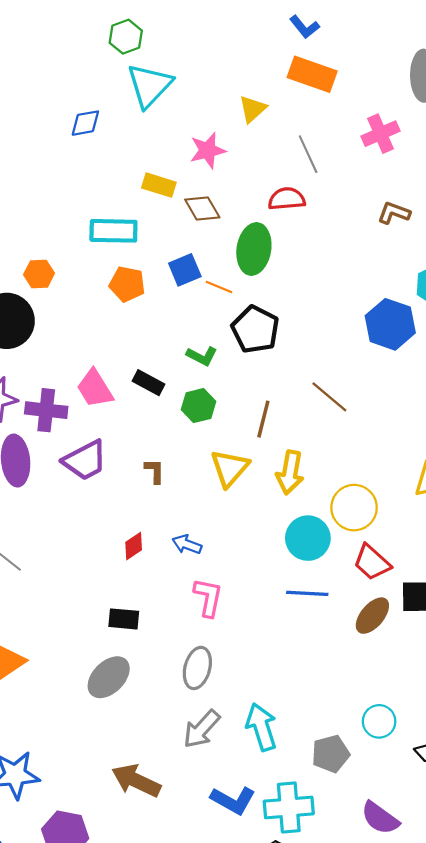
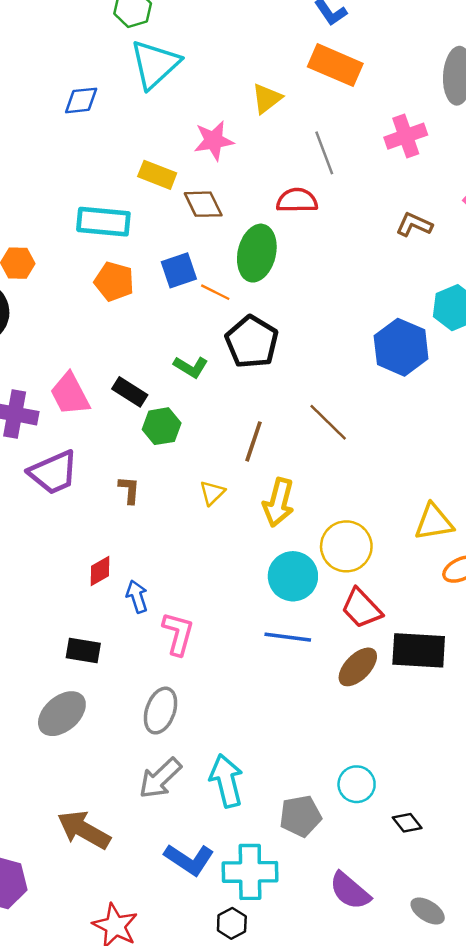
green hexagon: (198, 406) -> (162, 426), moved
yellow triangle: (230, 468) -> (212, 493), size x0.6
blue arrow: (187, 544) -> (137, 596), moved, turned 48

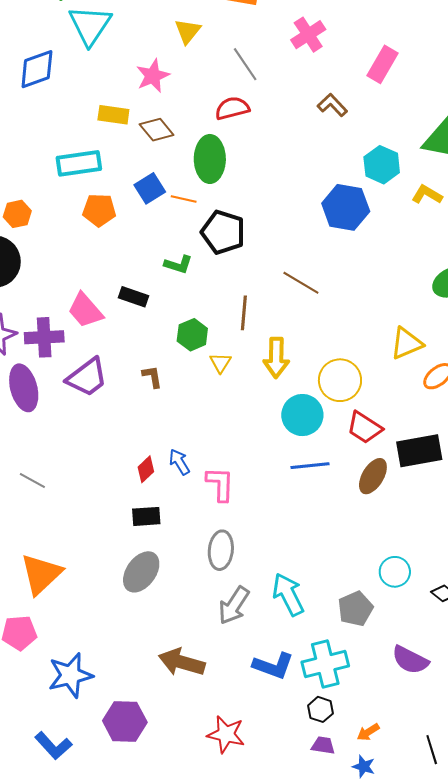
blue diamond: (81, 100) -> (37, 69), size x1.4
brown L-shape: (414, 225) -> (332, 105), turned 36
green hexagon: (162, 426) -> (192, 335), moved
red diamond: (100, 571) -> (146, 469), moved

